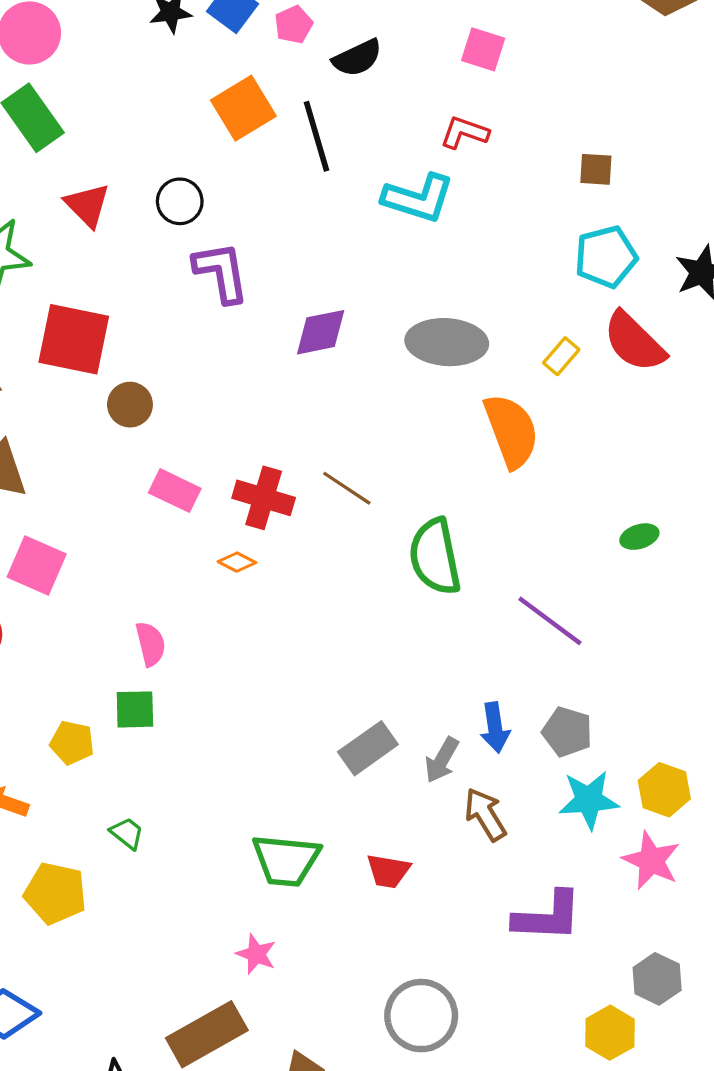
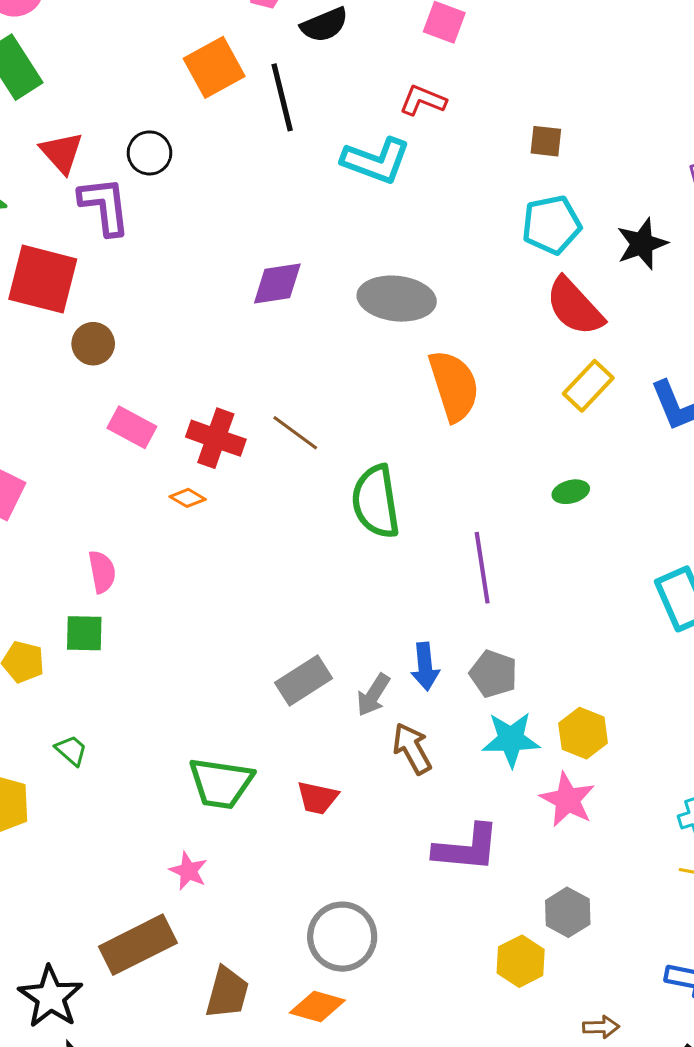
purple L-shape: (221, 272) -> (105, 206), moved
yellow rectangle: (561, 356) -> (588, 386), moved, size x1.4
purple line: (550, 621) -> (482, 568), turned 42

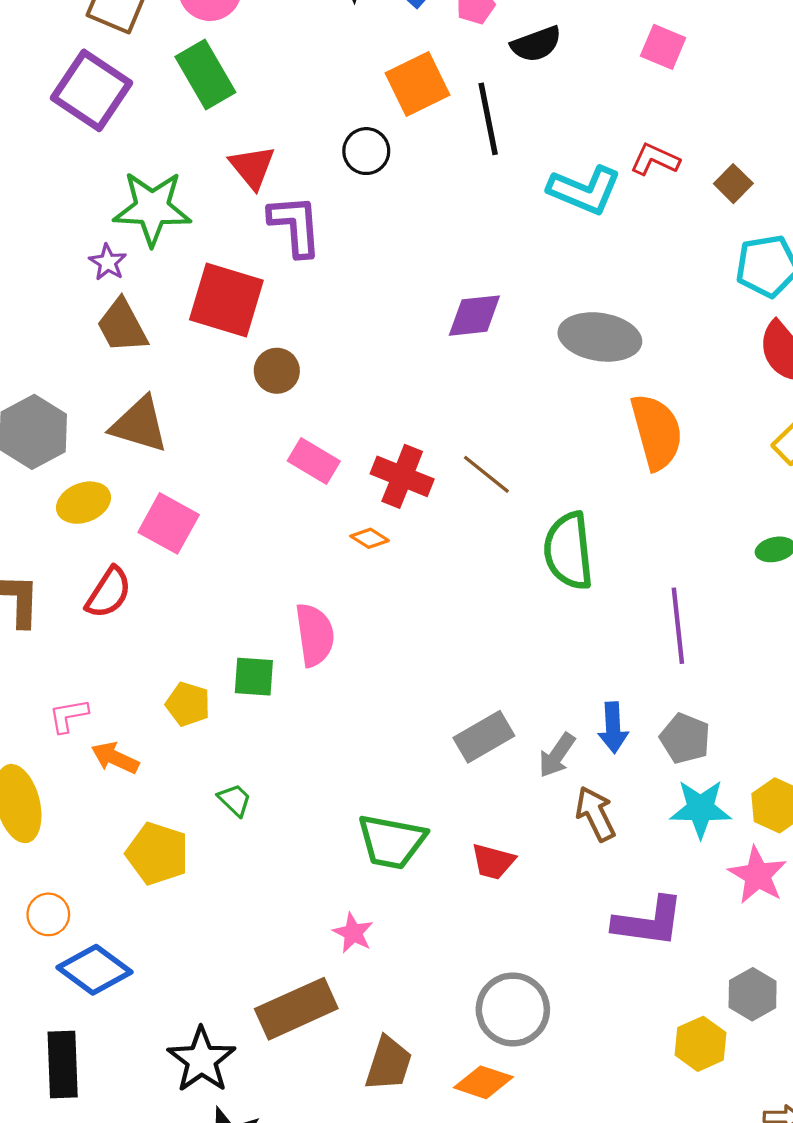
red L-shape: (423, 100) -> (655, 159), moved
brown square: (546, 141) -> (733, 184), moved, turned 36
black circle: (149, 153) -> (366, 151), moved
pink semicircle: (102, 572) -> (315, 635), moved, size x1.4

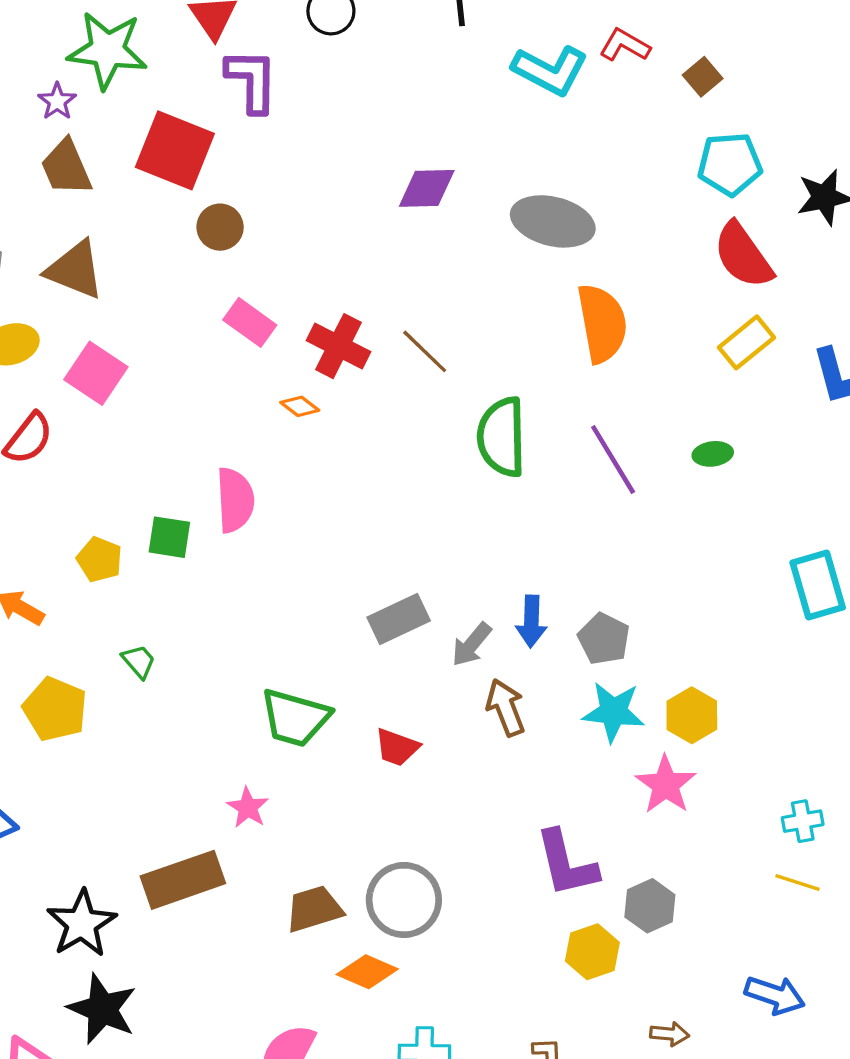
purple line: (678, 626) -> (613, 460), moved, turned -30
purple L-shape: (649, 922) -> (566, 864), moved, turned 64
brown trapezoid: (389, 1064) -> (314, 909), moved, turned -130

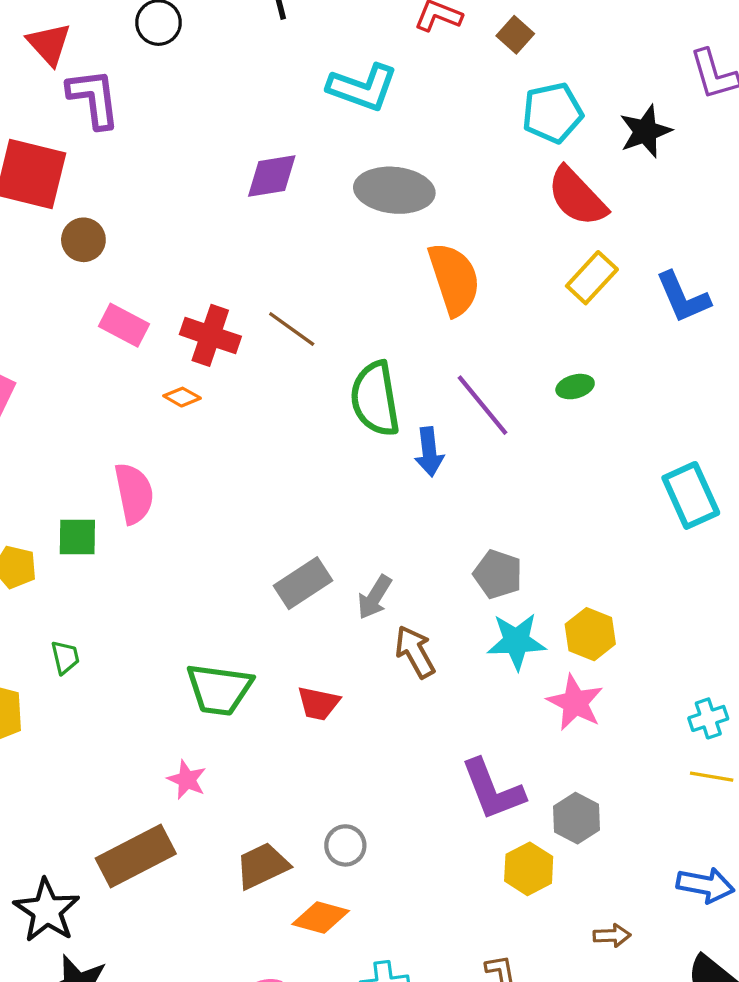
cyan L-shape: (550, 70) -> (363, 88), moved
blue arrow: (531, 621) -> (429, 452), moved
green trapezoid: (139, 661) -> (65, 657), turned 36
gray circle: (404, 900) -> (345, 845), size x0.6

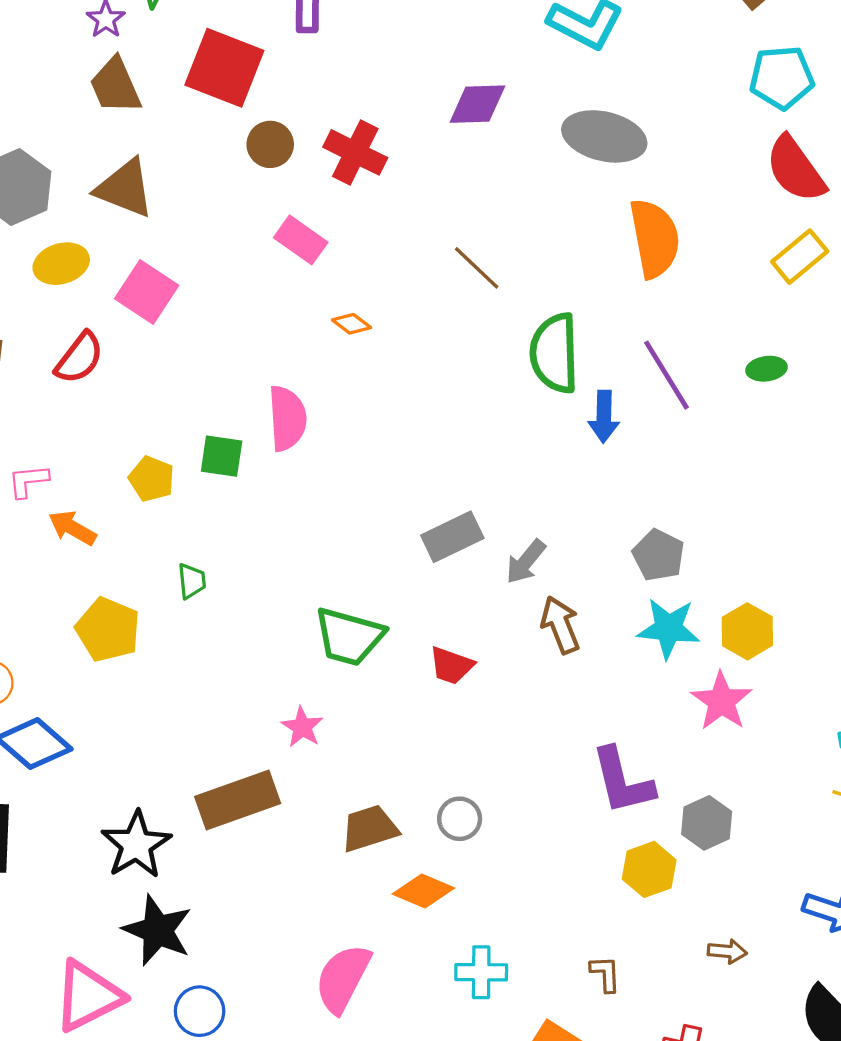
red cross: (210, 335) -> (355, 152), moved

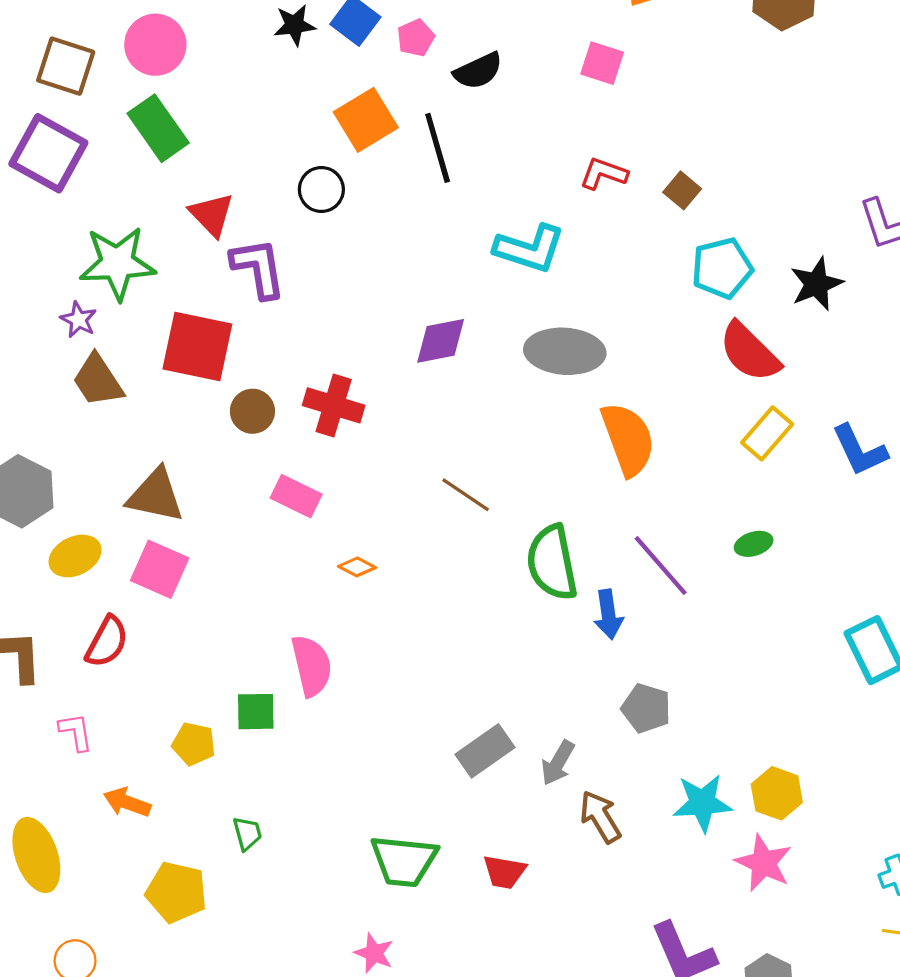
brown triangle: (125, 188) -> (155, 495), moved
pink L-shape: (28, 481) -> (76, 732), moved, turned 96
gray pentagon: (658, 555) -> (646, 708), moved

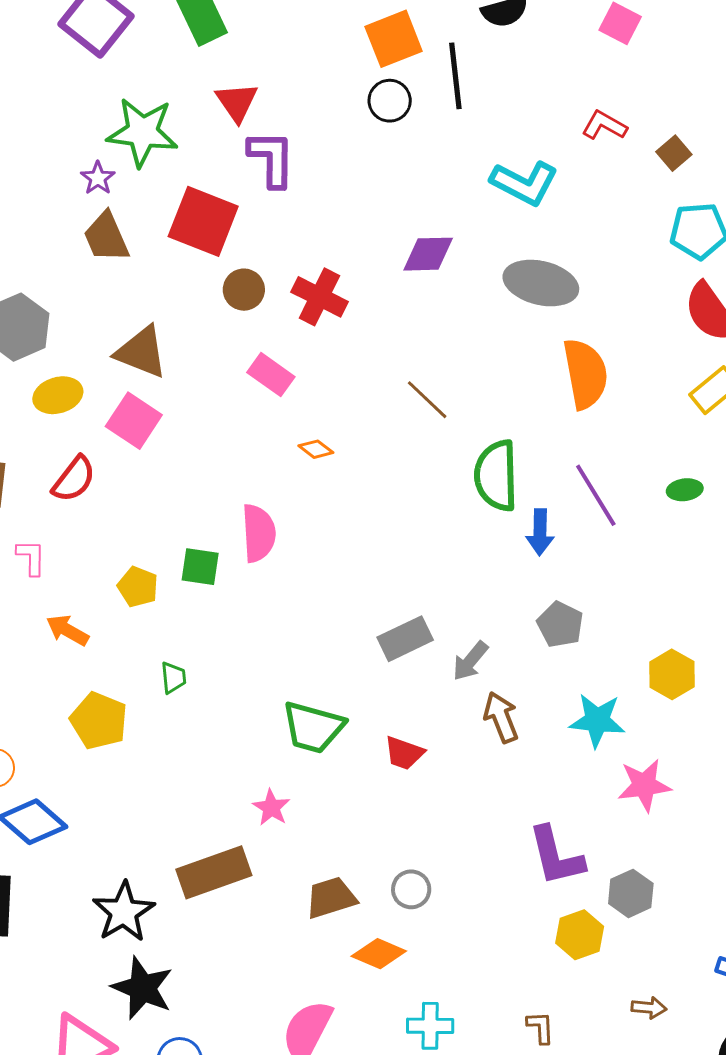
black circle: (321, 189) -> (390, 101), moved
yellow hexagon: (777, 793) -> (672, 674), moved
pink star: (764, 863) -> (644, 785), turned 30

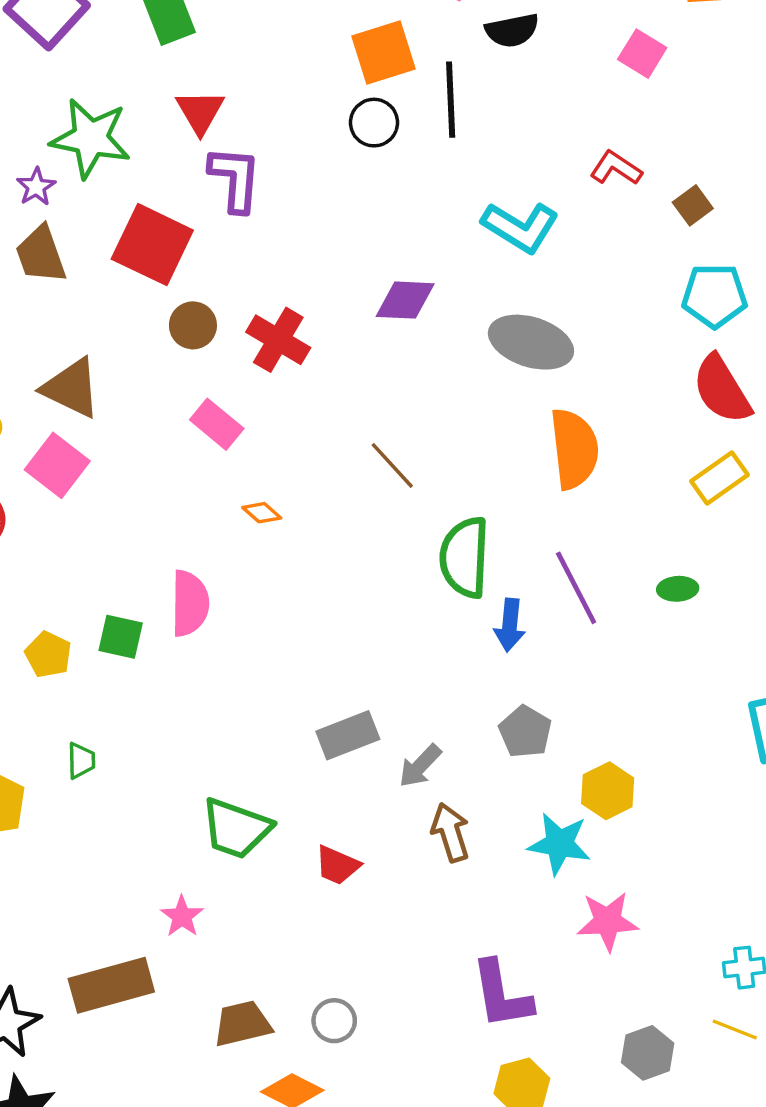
yellow hexagon: (672, 674) -> (608, 791), moved
gray hexagon: (631, 893) -> (648, 1053), moved

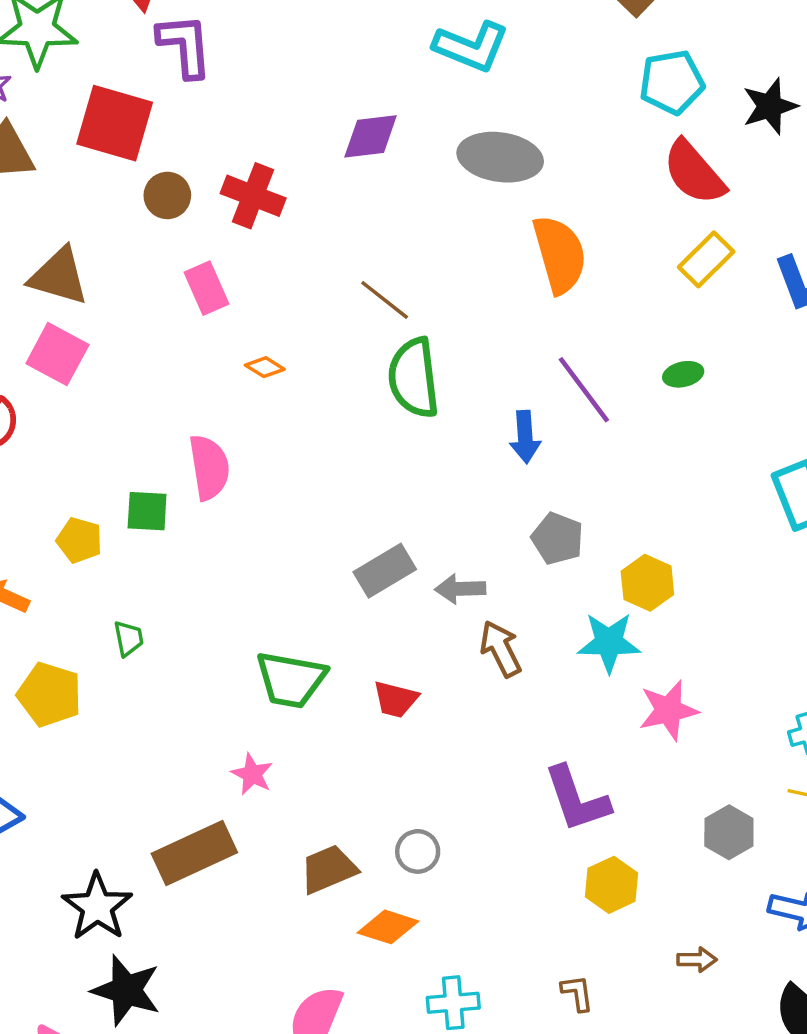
pink rectangle: (217, 424) -> (206, 288), turned 36
green semicircle: (465, 557) -> (414, 378), moved
gray arrow: (420, 766) -> (460, 589), turned 54

